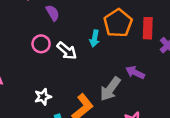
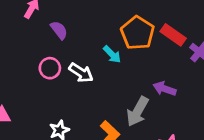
red rectangle: (148, 28) -> (173, 35), turned -50
cyan arrow: (95, 39) -> (112, 54), turned -49

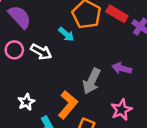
purple semicircle: (59, 30) -> (20, 17), size x1.5
purple arrow: (164, 89) -> (122, 68), moved

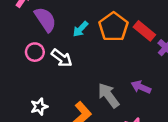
cyan arrow: (66, 34) -> (81, 29), moved, turned 84
gray arrow: (92, 81) -> (108, 95), turned 110

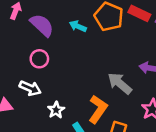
cyan arrow: (81, 29) -> (78, 26), turned 84
white arrow: (62, 58) -> (30, 88), moved

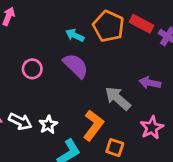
purple semicircle: (42, 25) -> (76, 66), moved
white arrow: (30, 88) -> (20, 121), moved

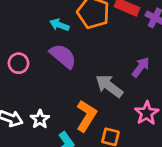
purple arrow: (150, 83) -> (141, 67), turned 120

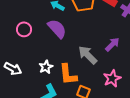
orange L-shape: (86, 116) -> (68, 74), turned 135
white star: (40, 119) -> (46, 67), moved

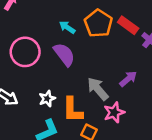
pink circle: (24, 29) -> (25, 52), size x1.6
pink star: (112, 78) -> (114, 112), moved

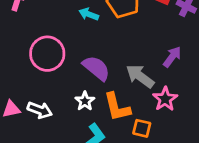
purple semicircle: (64, 54) -> (96, 68), moved

